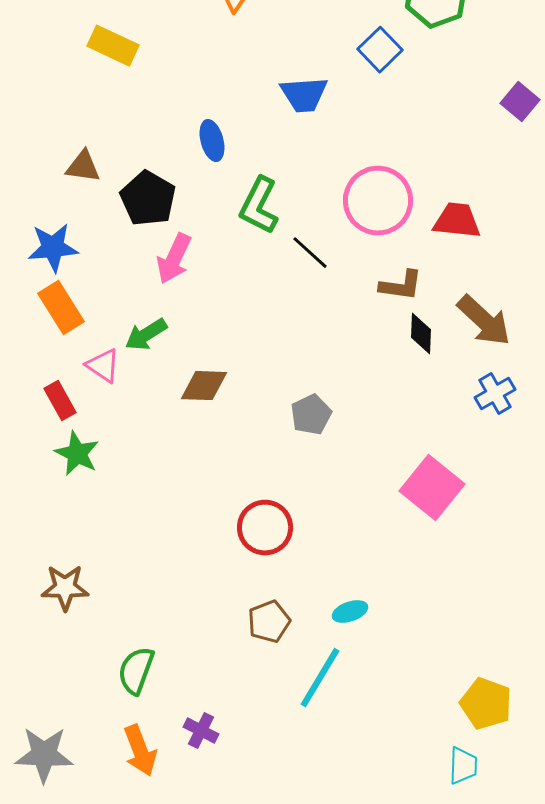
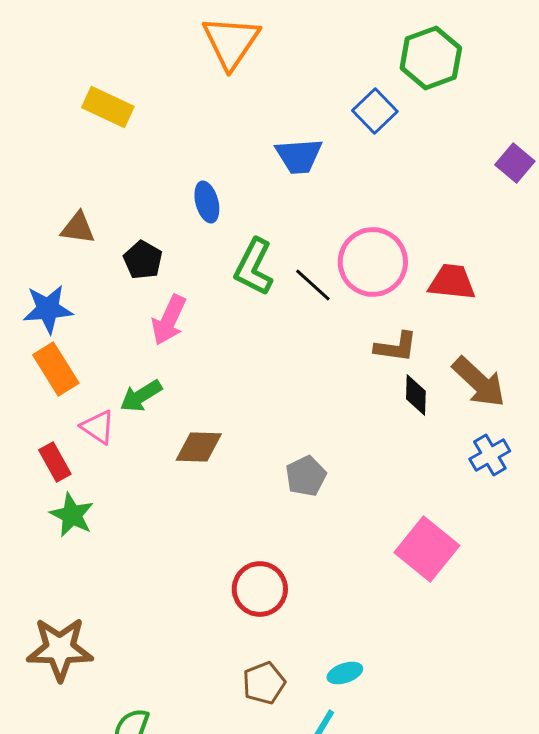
black pentagon: (148, 199) -> (143, 260), size x0.7
black line: (310, 253) -> (313, 285), moved
brown star: (65, 588) -> (60, 649), size x1.4

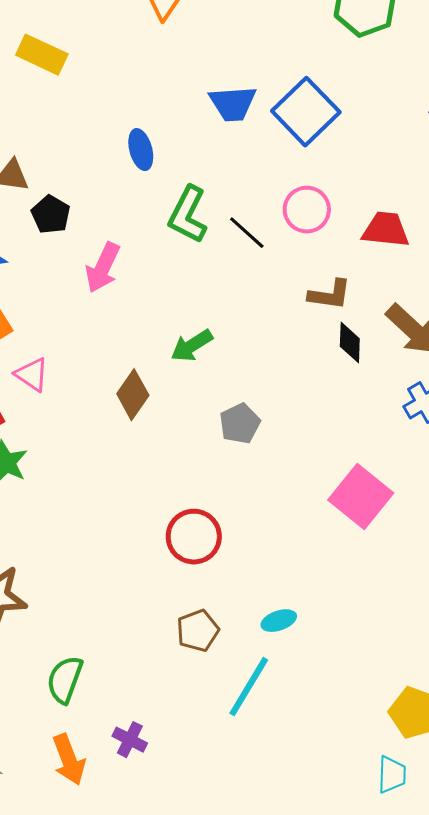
blue square: (375, 111) -> (306, 112), moved, size x1.5
black pentagon: (143, 260) -> (51, 215), moved
pink circle: (373, 262) -> (307, 210), size x0.7
green arrow: (141, 396) -> (192, 346), moved
brown diamond: (199, 447) -> (133, 395), turned -57

